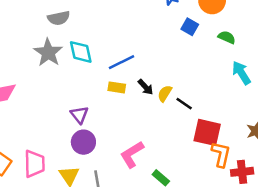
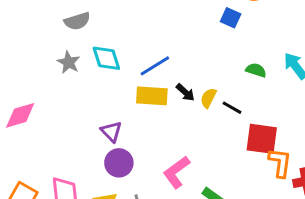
green semicircle: (227, 37) -> (256, 70), moved
gray star: (48, 53) -> (69, 62), size x0.7
yellow rectangle: (117, 87) -> (152, 96), size x1.5

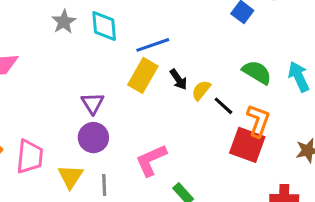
green semicircle: (256, 70) -> (257, 72), size x1.4
yellow rectangle: (152, 96) -> (143, 75), turned -76
orange L-shape: (280, 163) -> (258, 121), moved

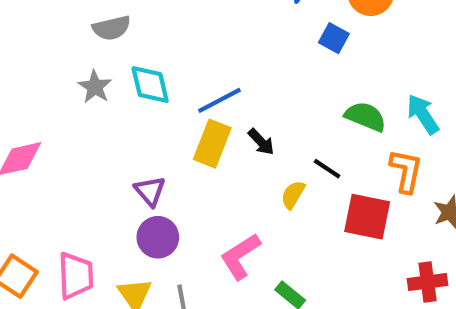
yellow semicircle: (201, 90) -> (293, 195), moved
orange L-shape: (258, 121) -> (406, 171), moved

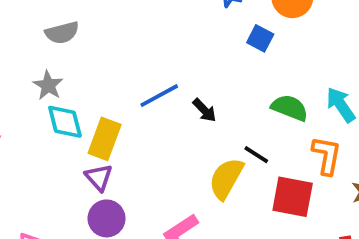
cyan diamond: (150, 85) -> (65, 122), moved
black arrow: (261, 142) -> (204, 110), moved
yellow rectangle: (212, 144) -> (105, 139), moved
yellow semicircle: (293, 195) -> (226, 178), size x1.6

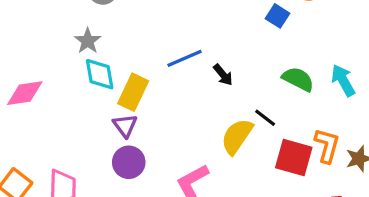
orange L-shape: (327, 155) -> (327, 146), moved

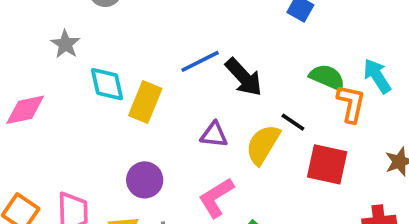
gray star: (88, 41) -> (65, 44), moved
black arrow: (223, 75) -> (244, 77), size x1.6
purple triangle: (125, 126) -> (214, 135), moved, turned -44
orange L-shape: (327, 146) -> (351, 104), moved

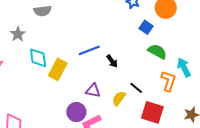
black arrow: (244, 77) -> (112, 61), size x0.6
green semicircle: (327, 77) -> (157, 52), moved
yellow semicircle: (263, 144) -> (119, 98), size x0.7
purple circle: (145, 180) -> (76, 112), moved

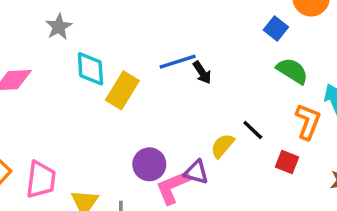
black arrow: (112, 61) -> (202, 73), moved
purple triangle: (93, 91) -> (196, 172), moved
red square: (152, 112) -> (287, 162), moved, size x0.6

